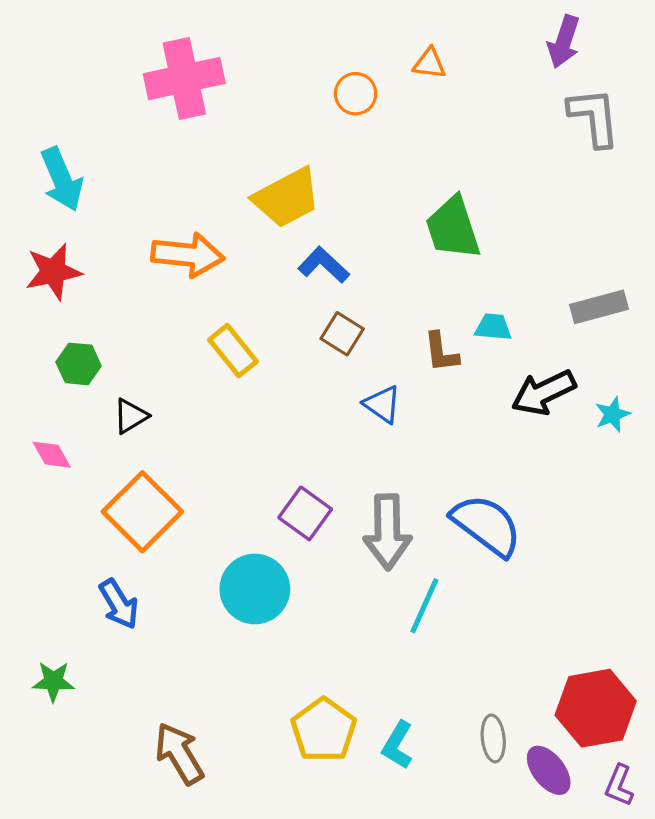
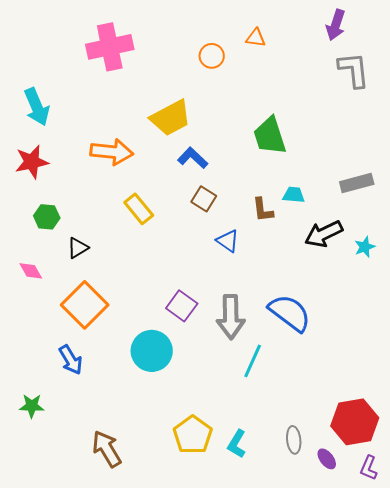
purple ellipse: (549, 770) -> (327, 459), size x0.7

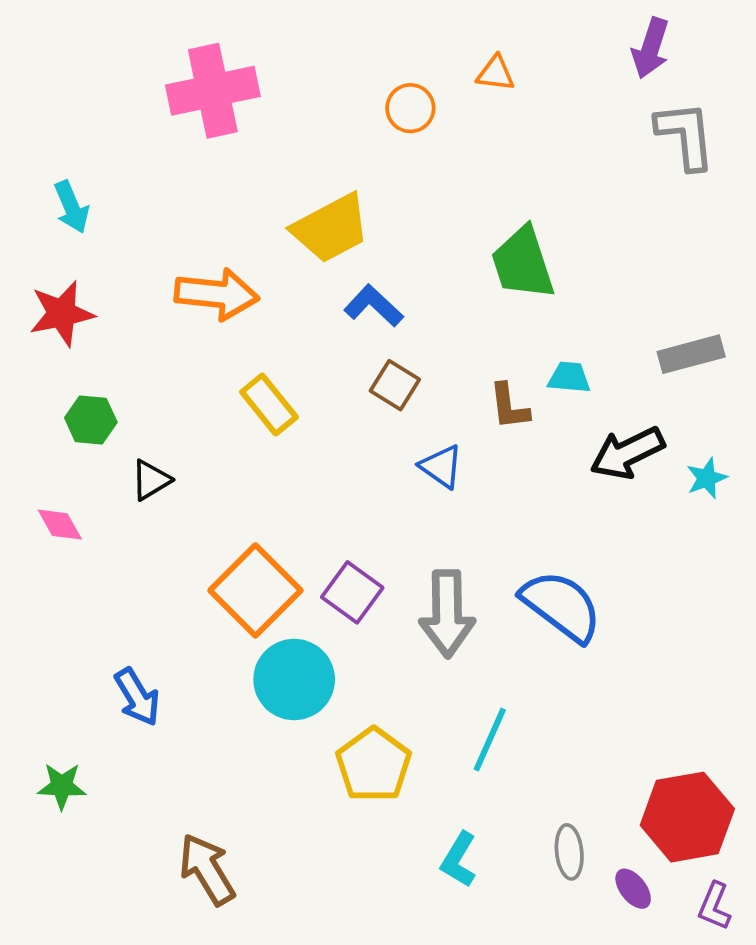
cyan arrow: (37, 107) -> (71, 207), size x0.7
orange square: (85, 305) -> (255, 590), moved
cyan line: (253, 361) -> (490, 740), moved
yellow pentagon: (193, 435) -> (374, 765), moved

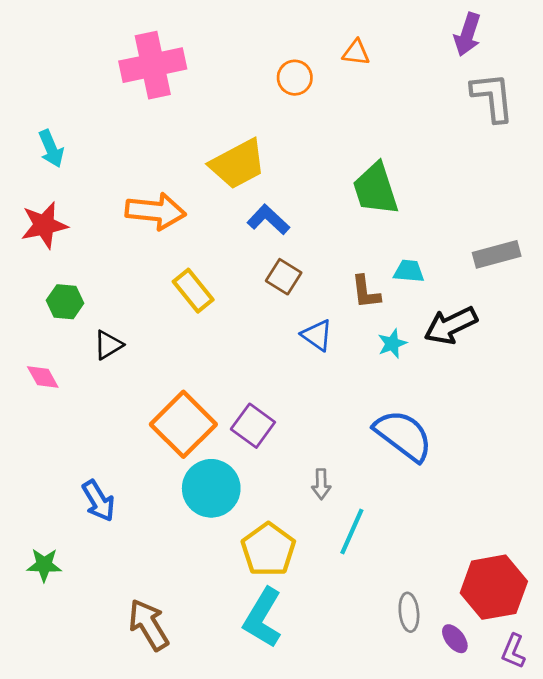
cyan star: (707, 478) -> (392, 344), moved
gray arrow: (447, 614) -> (321, 484), moved, size x0.5
cyan L-shape: (459, 860) -> (263, 618), moved, size x1.5

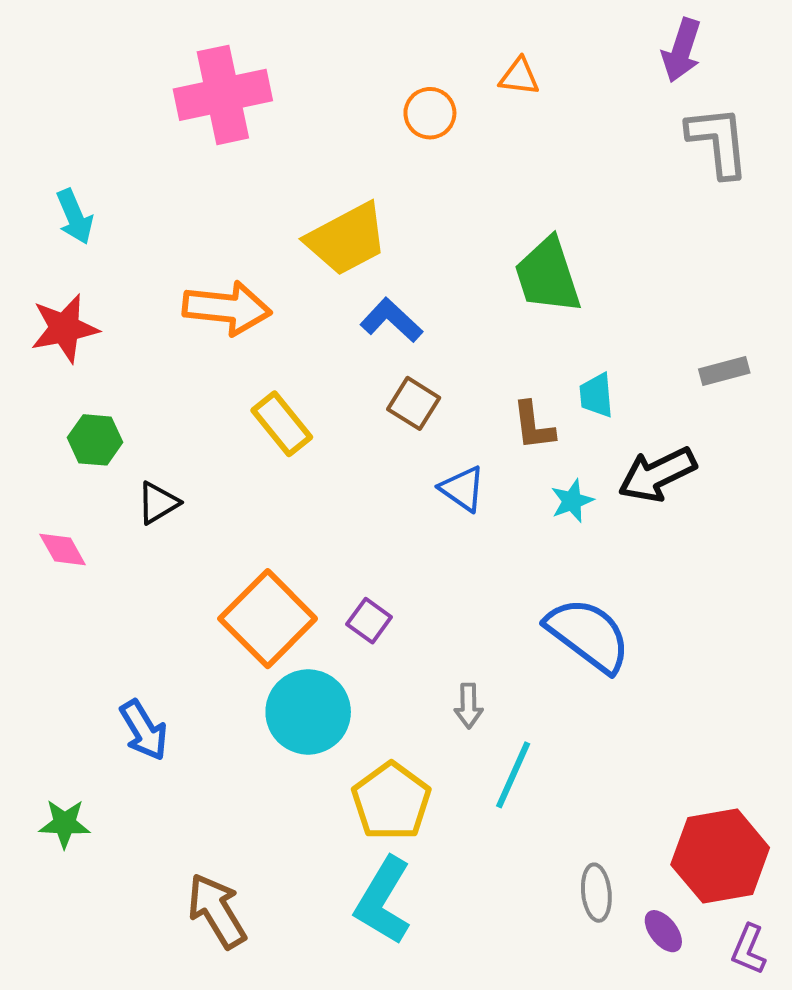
gray rectangle: (497, 254) -> (724, 371), size x0.7
cyan trapezoid: (409, 271) -> (596, 395), turned -100
purple square: (253, 426) -> (369, 621), size x0.7

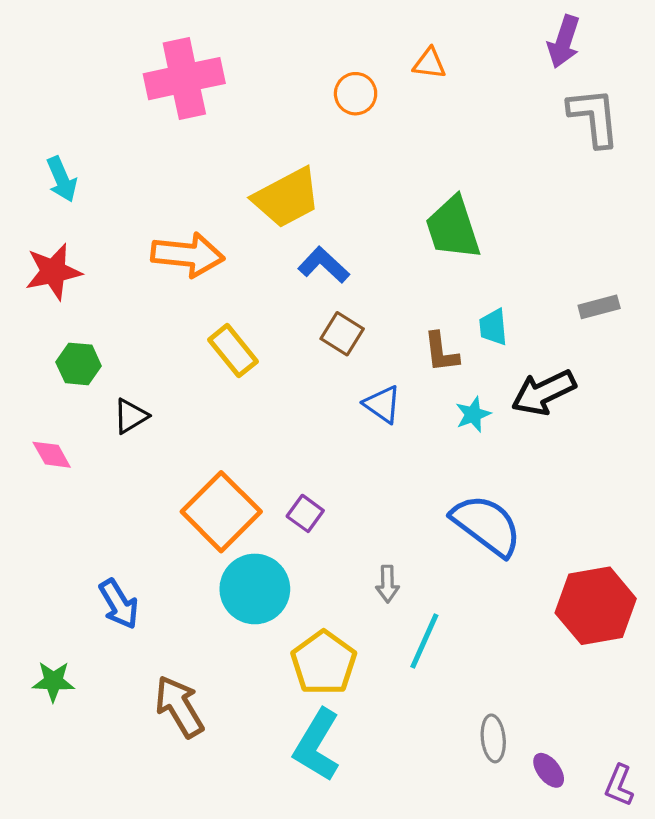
red hexagon: (720, 856) -> (596, 606), moved
brown arrow: (217, 911) -> (179, 706), moved

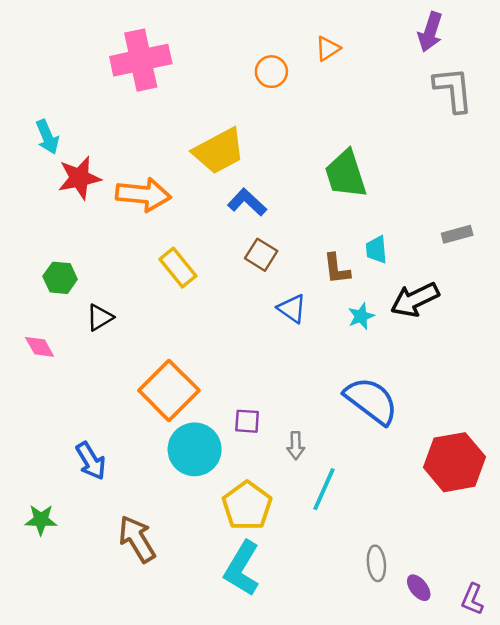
orange triangle: (429, 63) -> (328, 49), turned -40
red star: (53, 272) -> (79, 178), moved
purple square: (305, 513) -> (247, 421), moved, turned -32

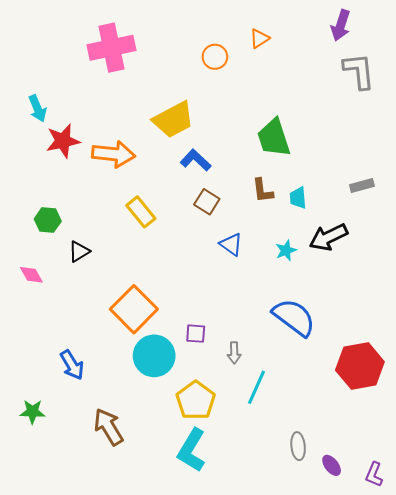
brown L-shape: (337, 269) -> (263, 191), moved

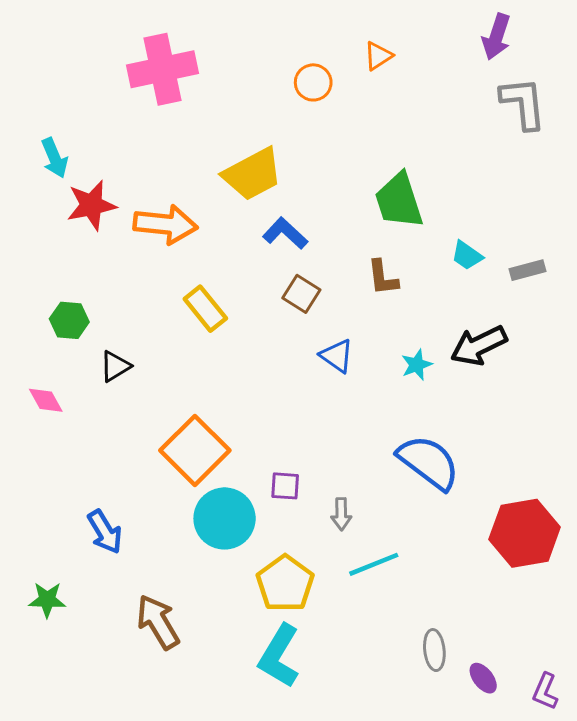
cyan trapezoid: (298, 198) -> (467, 255), moved, turned -50
cyan line: (257, 387) -> (374, 564), turned 44

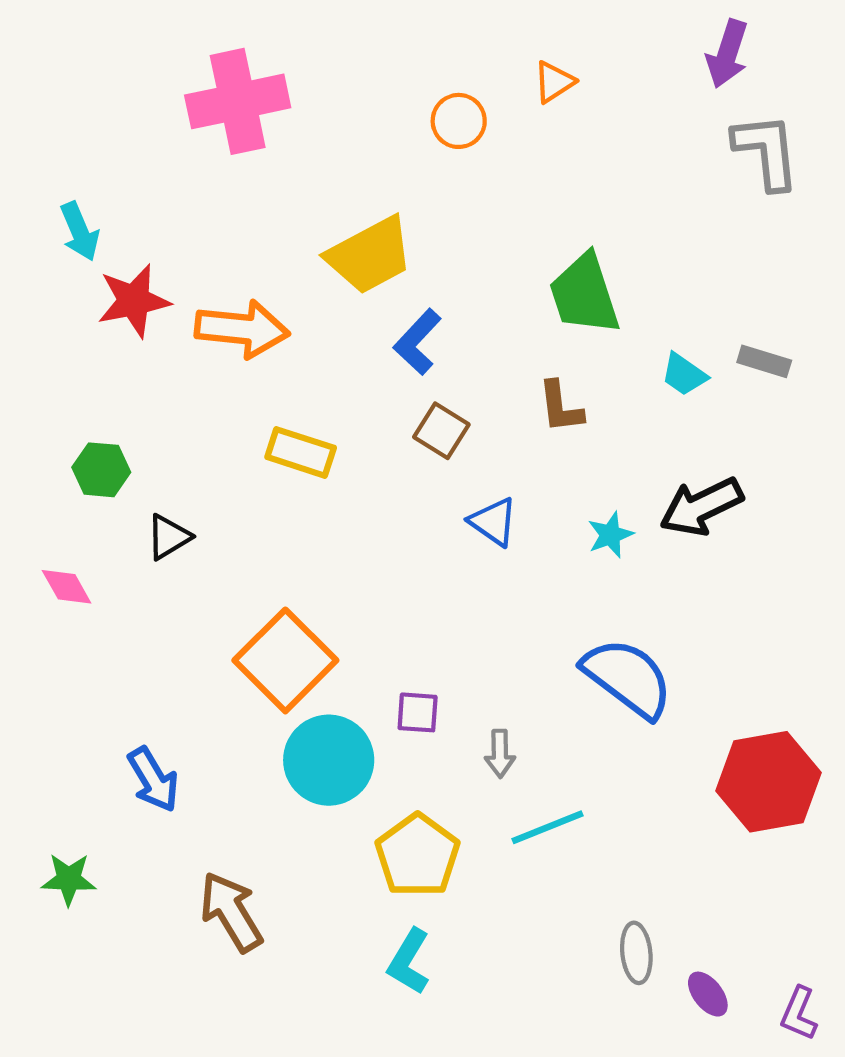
blue L-shape: (285, 233) -> (418, 342), turned -90
gray rectangle: (528, 270) -> (764, 361), moved, turned 32
yellow rectangle: (205, 309) -> (301, 452), turned -33
cyan L-shape: (279, 656) -> (409, 962), size x0.7

